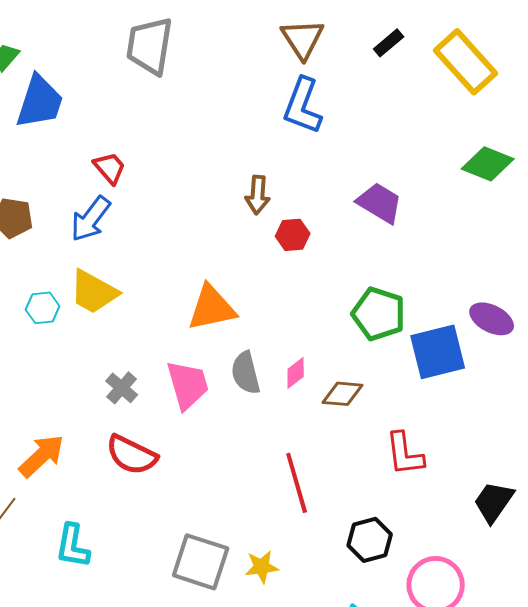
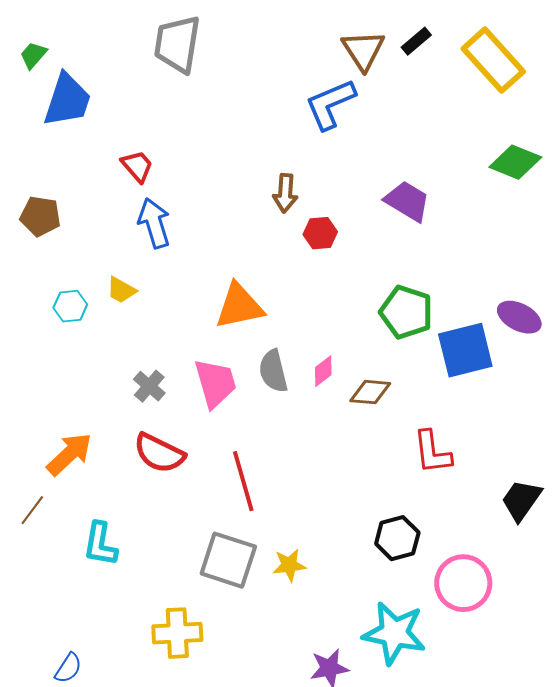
brown triangle: (303, 39) -> (363, 50), moved
blue L-shape: (303, 106) -> (330, 104), turned 46
blue arrow: (91, 219) -> (154, 223), moved, turned 126
yellow trapezoid: (94, 292) -> (121, 290), size x0.6
red line: (297, 483) -> (243, 481), moved

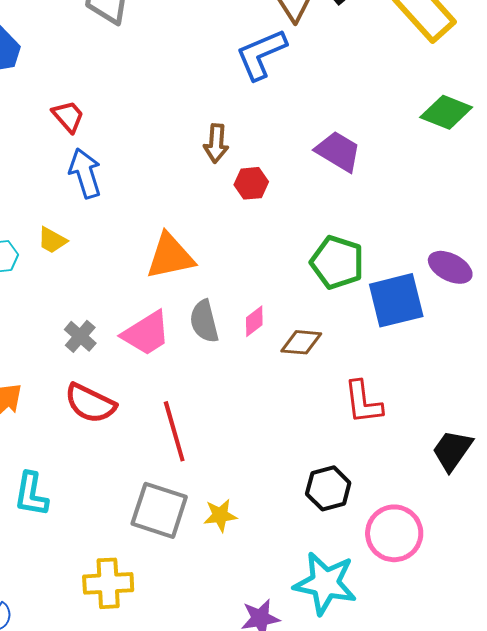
pink trapezoid: (215, 383) -> (146, 333), turned 74

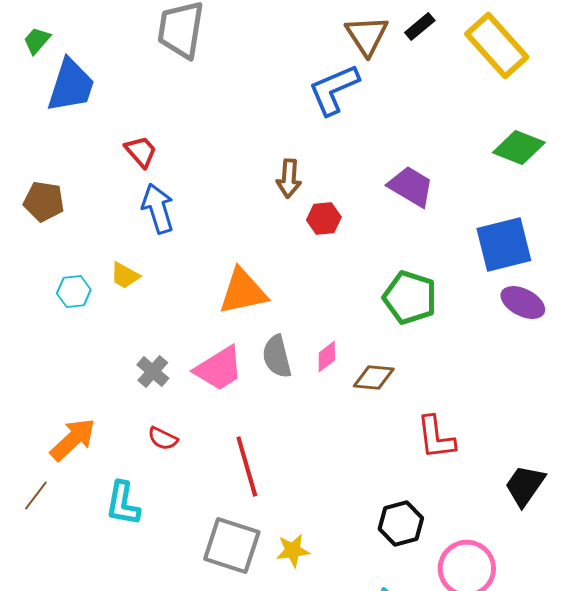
blue square: (396, 300) -> (504, 244), moved
red semicircle: (90, 403) -> (163, 438), size x0.6
cyan L-shape: (31, 494) -> (123, 504), moved

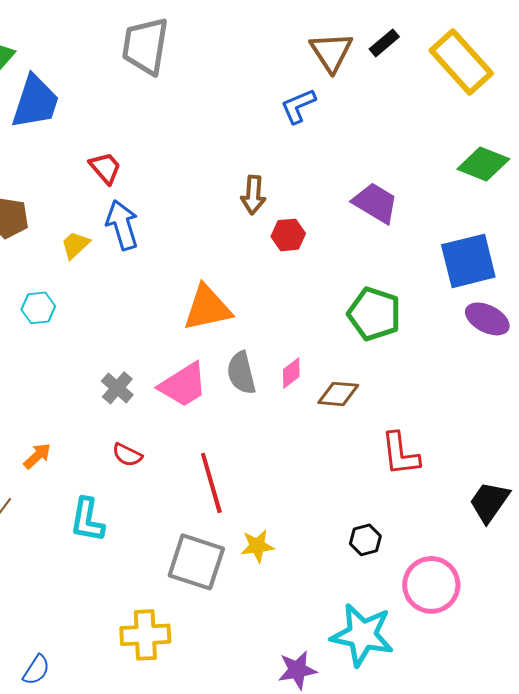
blue L-shape: (334, 90) -> (298, 106), size x0.7
yellow trapezoid: (125, 276) -> (75, 245), moved, turned 108
orange arrow: (73, 440) -> (37, 456), size x0.6
black hexagon: (401, 524) -> (365, 540), size x0.7
yellow star: (293, 550) -> (257, 546), moved

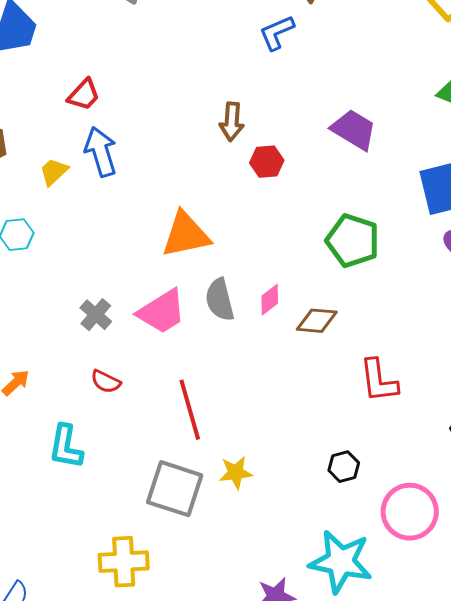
red trapezoid: (105, 168) -> (84, 95), turned 84

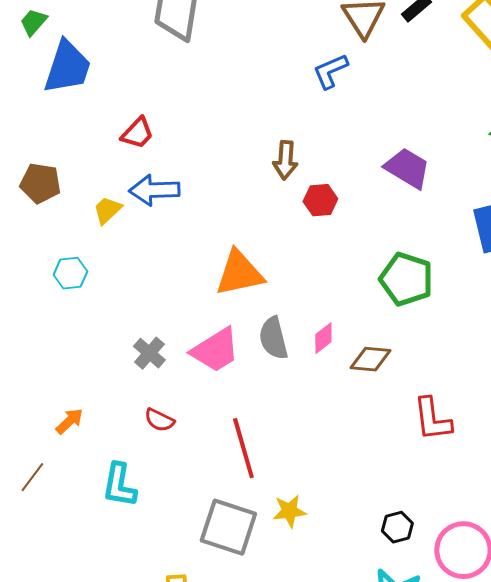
blue arrow: (101, 152) -> (154, 190), turned -75
black hexagon: (344, 467) -> (397, 527), moved

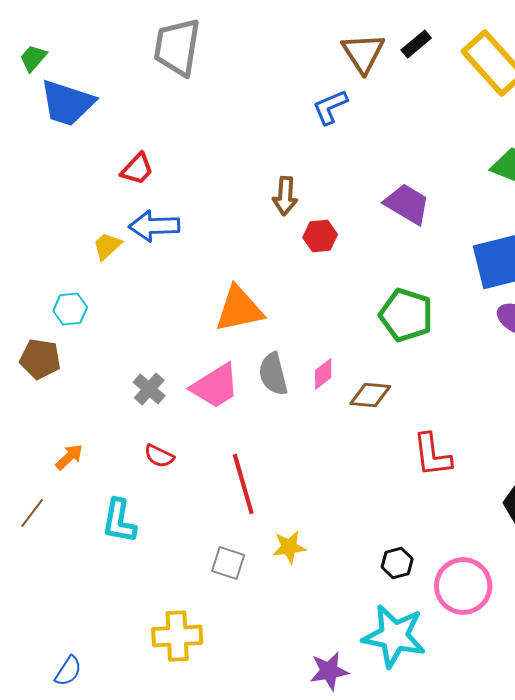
blue trapezoid: (67, 67) -> (67, 103), turned 90
brown pentagon: (40, 183) -> (40, 359), moved
gray square: (228, 527) -> (228, 563), size x0.6

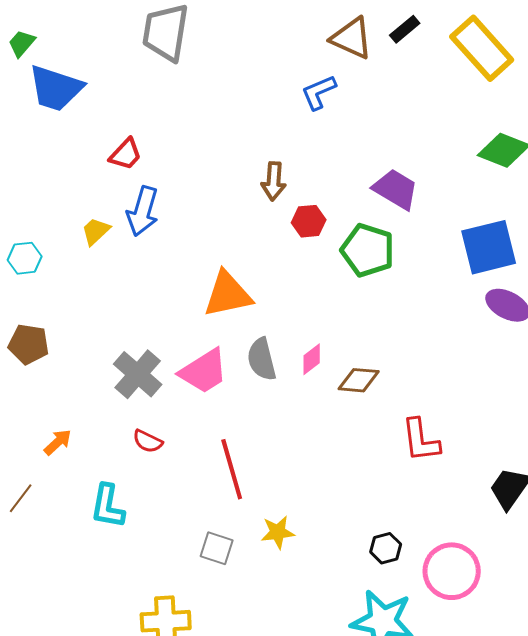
brown triangle: (363, 53) -> (352, 38), turned -33
blue arrow: (154, 226) -> (143, 211), turned -72
cyan hexagon: (70, 309) -> (25, 258), moved
green pentagon: (406, 315) -> (368, 250), moved
gray cross: (149, 389) -> (138, 374), size x1.5

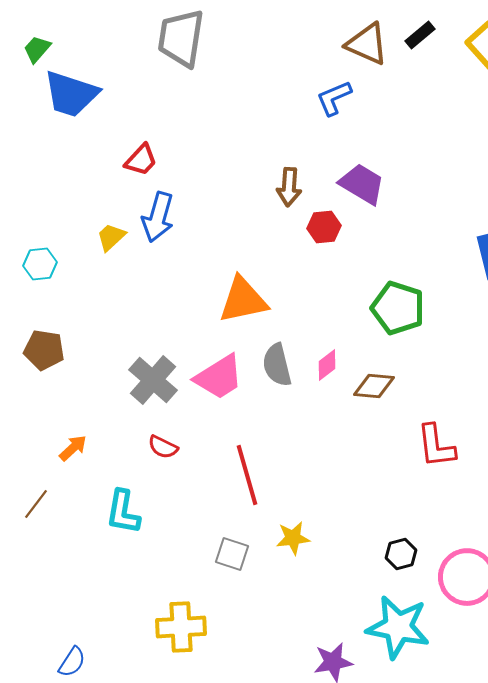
purple trapezoid: (396, 189) -> (362, 184), moved
green pentagon: (368, 250) -> (398, 308), moved

